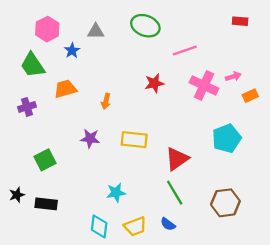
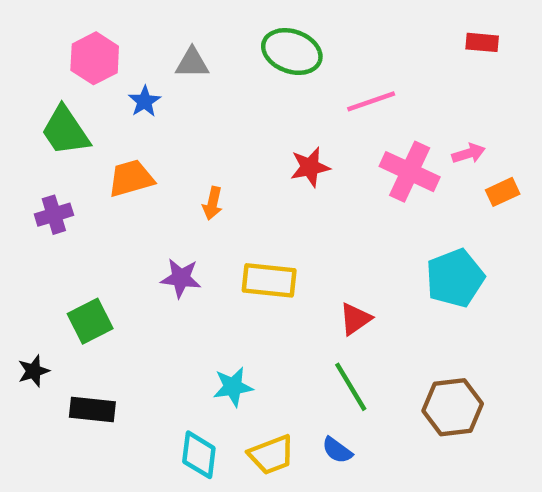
red triangle: (177, 159) -> (355, 319), size x0.7
black star: (17, 195) -> (34, 371), moved

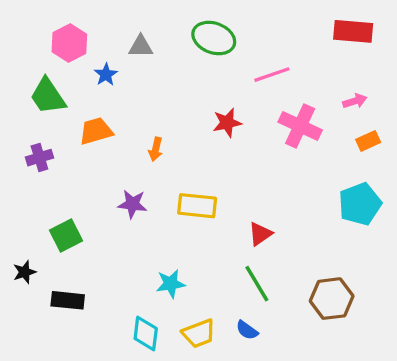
red rectangle: (482, 42) -> (353, 31), size x1.6
pink arrow: (469, 153) -> (355, 101), moved
cyan pentagon: (455, 278) -> (360, 204), moved

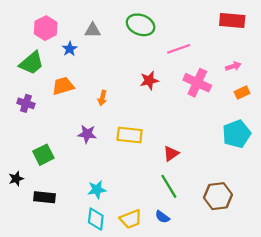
green trapezoid: (48, 96) -> (31, 63), turned -96
purple cross: (39, 158) -> (26, 103), turned 35
cyan star: (171, 284) -> (97, 190), moved

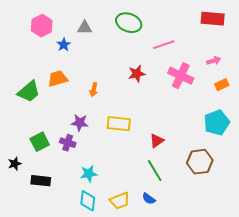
green trapezoid: (31, 63) -> (29, 92), moved
purple cross: (26, 103) -> (68, 143), moved
brown hexagon: (218, 196) -> (200, 162), moved

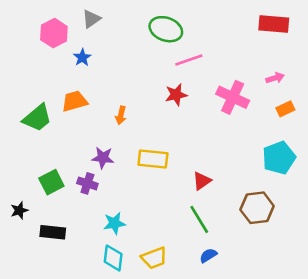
gray triangle: (85, 28) -> (91, 19), moved, turned -35
pink line: (164, 45) -> (189, 60), moved
blue semicircle: (149, 199) -> (208, 255), moved, turned 112

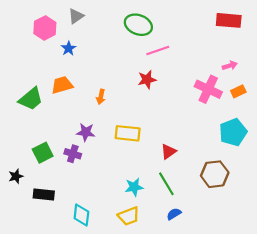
pink cross: (233, 97) -> (208, 89), moved
cyan star: (114, 223) -> (134, 187), moved
cyan diamond: (113, 258) -> (81, 215), moved

